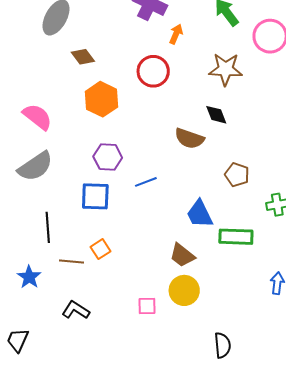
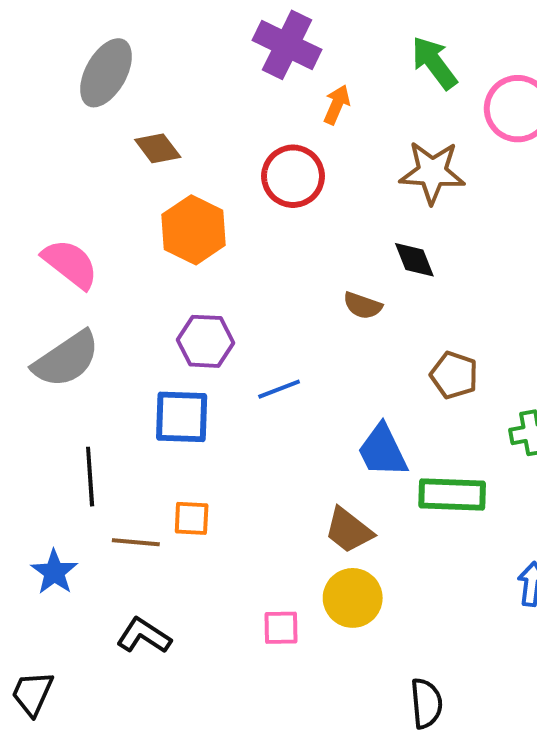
brown semicircle: (189, 138) -> (363, 306), size x0.7
orange square: (100, 249) -> (192, 518), turned 36

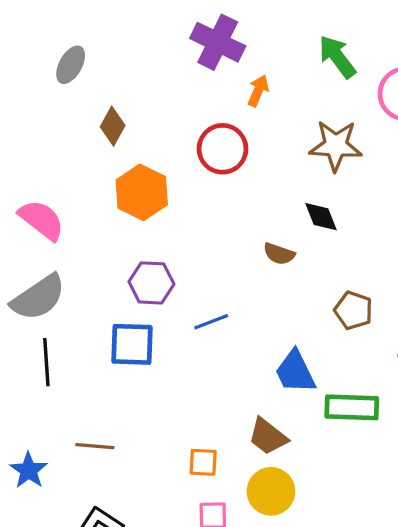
gray ellipse: (106, 73) -> (71, 65), size x0.7
brown diamond: (158, 148) -> (113, 126), turned 66
black line: (90, 477) -> (46, 362), moved
orange square: (192, 518) -> (203, 462), moved

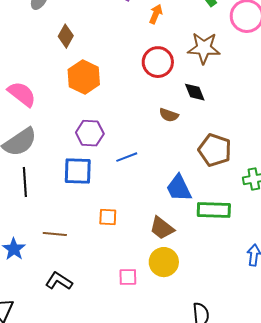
red circle: (223, 149) -> (158, 62), moved
brown pentagon: (353, 310) -> (215, 150), size x1.4
orange square: (203, 462) -> (108, 217), moved

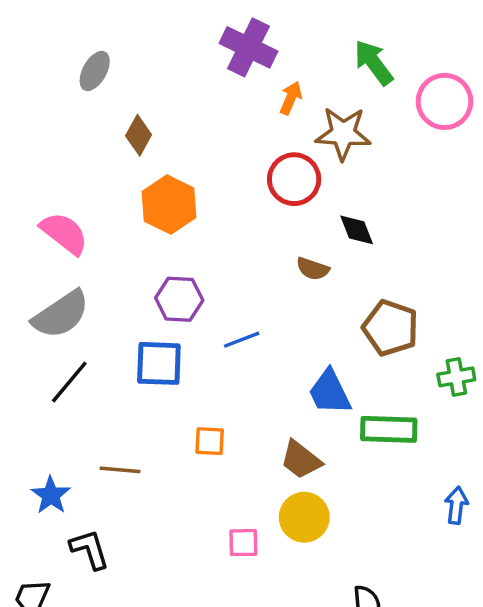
brown star: (204, 48) -> (343, 134), moved
black line: (25, 182) -> (69, 382), turned 44
black L-shape: (59, 281) -> (90, 549), moved, turned 40

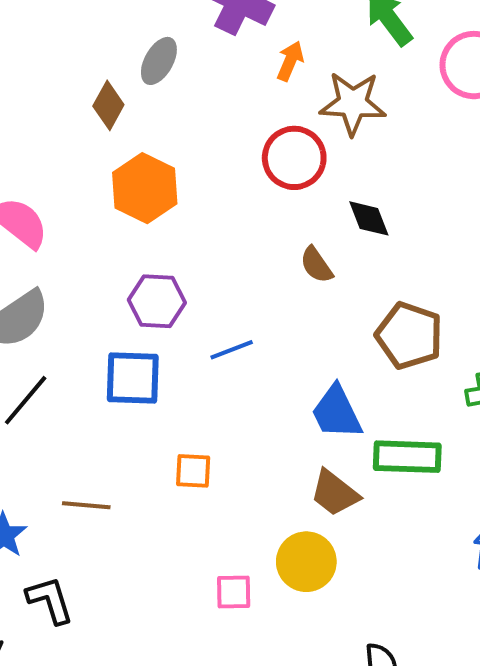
gray ellipse: (95, 71) -> (159, 61), moved
brown semicircle: (313, 269) -> (316, 265), turned 36
brown trapezoid: (301, 460) -> (335, 493), moved

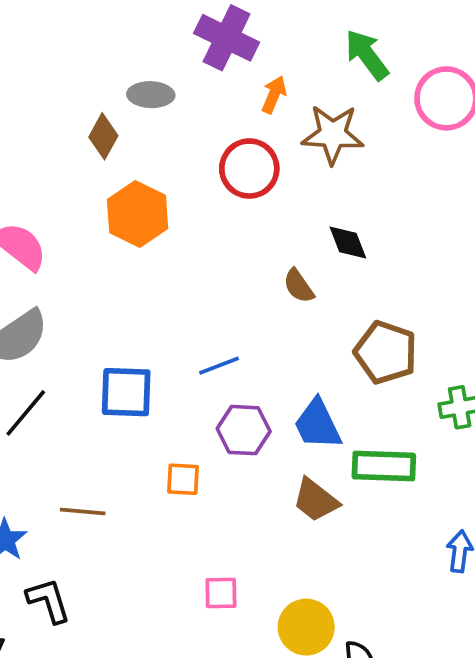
gray ellipse: (159, 61) -> (151, 95), turned 63
red circle: (294, 158) -> (249, 169), moved
purple hexagon: (157, 301) -> (244, 430), moved
yellow circle: (306, 562) -> (306, 627), moved

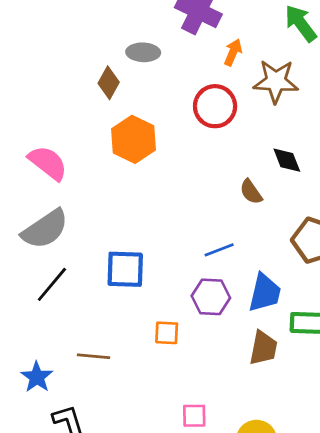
blue line: (219, 366) -> (219, 250), moved
blue trapezoid: (318, 424) -> (265, 293), turned -141
brown trapezoid: (316, 500) -> (263, 348), turned -117

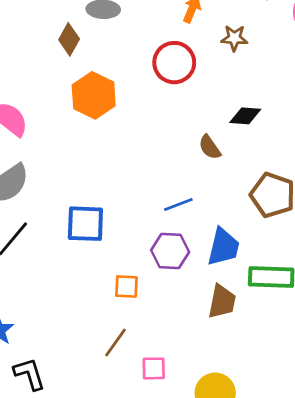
brown star: (276, 81) -> (234, 38), size x0.6
black diamond: (287, 160) -> (245, 116), turned -64
brown line: (93, 356) -> (115, 343), moved, turned -60

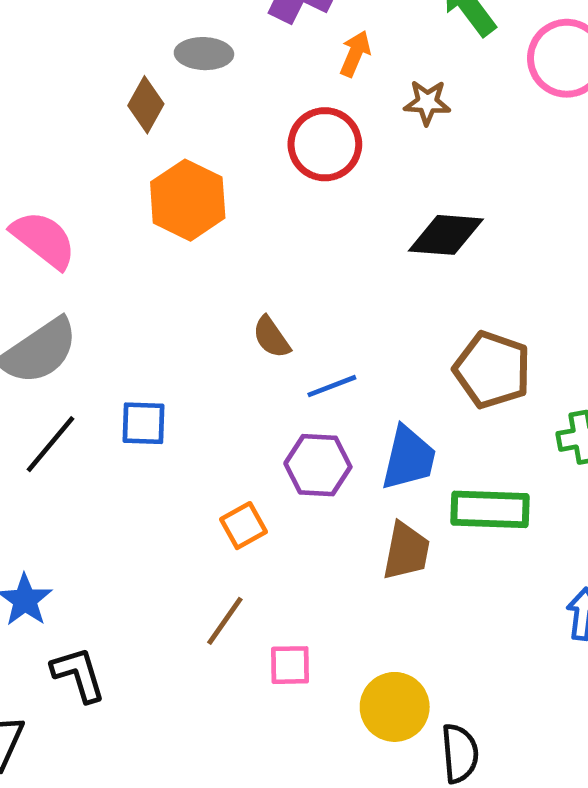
black diamond: (245, 116) -> (446, 235), size x1.4
brown semicircle: (210, 147) -> (271, 337), moved
blue square: (85, 224) -> (144, 423), moved, size x0.7
orange square: (126, 287) -> (243, 526), turned -32

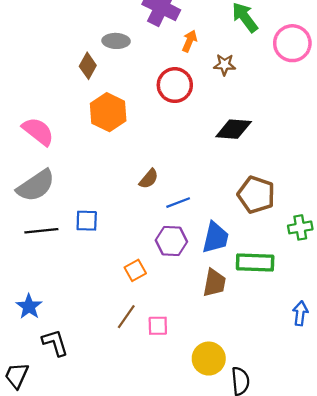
brown semicircle: (271, 337) -> (149, 179), turned -105
black line: (51, 444) -> (41, 231), turned 44
pink square: (290, 665) -> (158, 326), moved

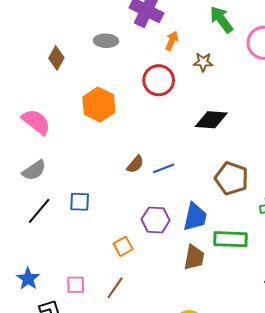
brown diamond: (88, 66) -> (56, 58), moved
gray semicircle: (36, 186) -> (34, 170), size x0.7
blue line: (178, 203) -> (164, 168), moved
black line: (41, 231) -> (39, 211), turned -44
pink square: (158, 326) -> (76, 285), moved

